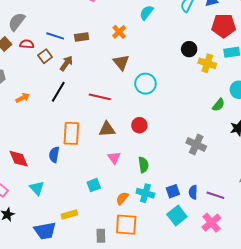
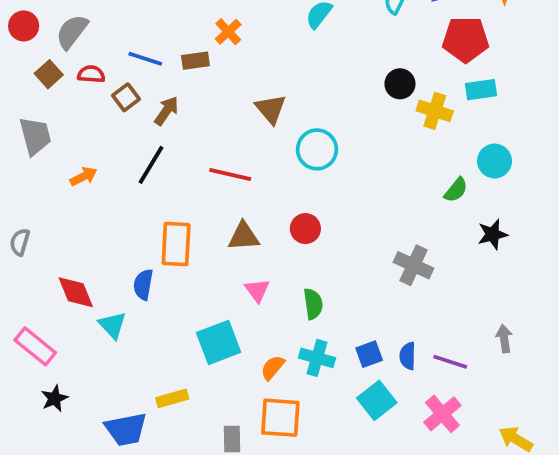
orange cross: (119, 32) -> (228, 32), moved
cyan square: (94, 185) -> (219, 342), size x1.6
cyan triangle: (37, 188) -> (112, 325), moved

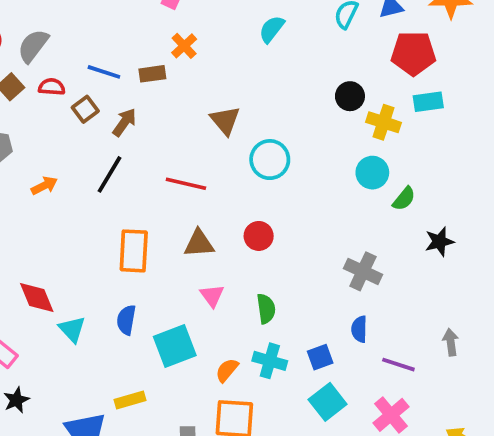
cyan circle: (495, 161) -> (372, 173), moved
blue semicircle: (143, 285) -> (126, 320), moved
blue semicircle: (408, 356) -> (359, 329), moved

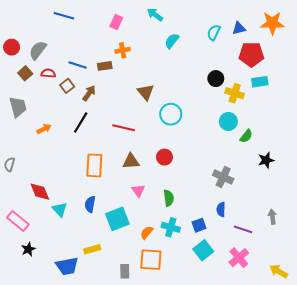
orange cross: (184, 46) -> (123, 50), turned 32

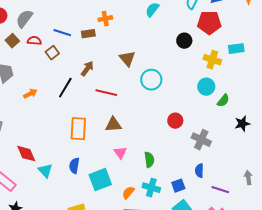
red pentagon: (251, 54) -> (209, 23), moved
black circle: (216, 79) -> (184, 41), moved
brown arrow: (89, 93) -> (87, 69), moved
red circle: (164, 157) -> (175, 121), moved

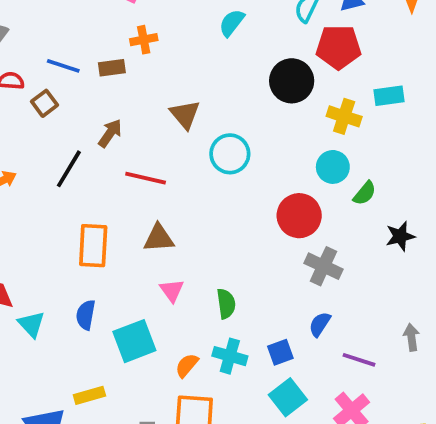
black circle: (184, 41) -> (292, 81), size x1.5
red circle: (175, 121) -> (299, 216), moved, size x1.5
blue semicircle: (199, 171) -> (320, 324), turned 32

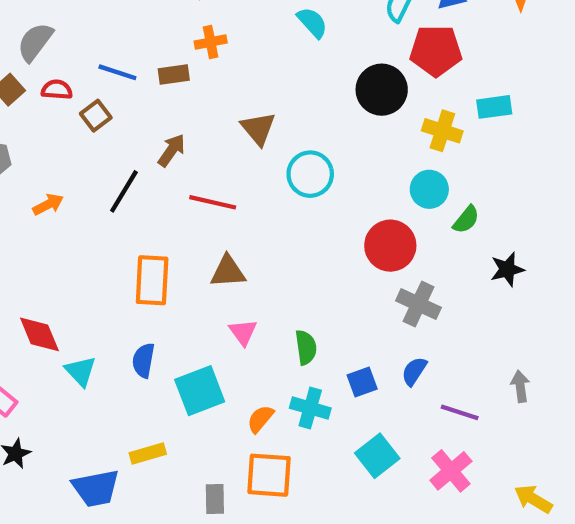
cyan semicircle: (232, 23) -> (312, 22), turned 100
blue square: (280, 352) -> (362, 382), moved

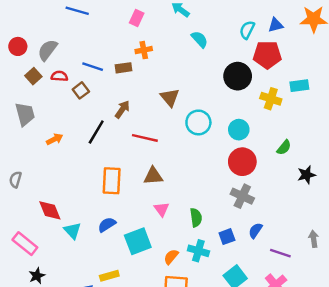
cyan circle: (429, 189) -> (239, 130), moved
gray cross: (418, 304) -> (242, 196), moved
blue semicircle: (143, 360) -> (107, 225), turned 48

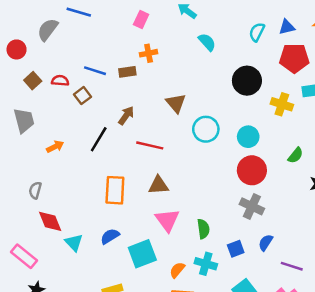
gray semicircle: (48, 50) -> (48, 30), moved
red pentagon: (267, 55) -> (294, 58), moved
gray semicircle: (15, 180) -> (35, 190), moved
pink triangle: (162, 209) -> (167, 220), size x1.5

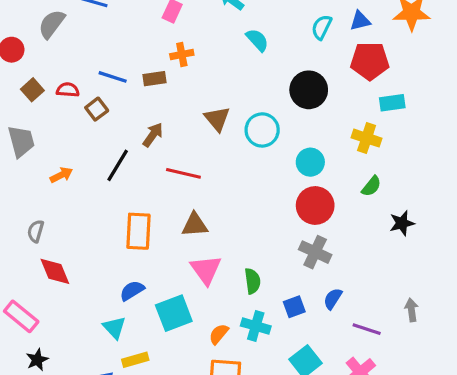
yellow cross: (282, 104) -> (367, 138), moved
cyan circle: (206, 129) -> (262, 130), moved
cyan triangle: (74, 243) -> (114, 328), moved

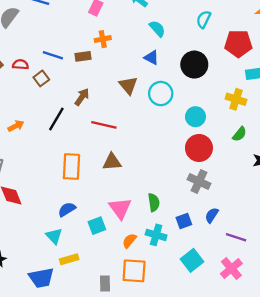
blue triangle: (360, 21) -> (151, 58), moved, turned 42
pink triangle: (206, 270) -> (120, 208), moved
cyan square: (174, 313) -> (97, 226), size x0.7

